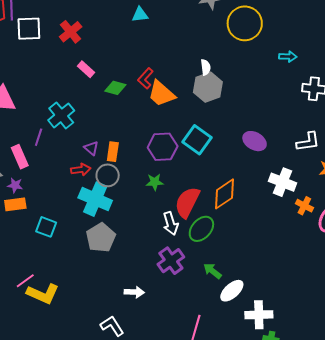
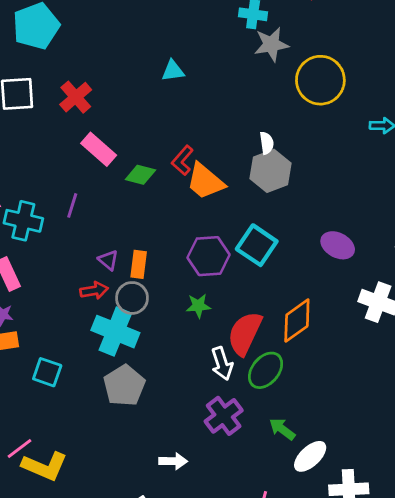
pink rectangle: (86, 69) -> (99, 149), size x1.4
cyan cross: (61, 115) -> (23, 221), moved, turned -36
purple line: (39, 137) -> (72, 205), moved

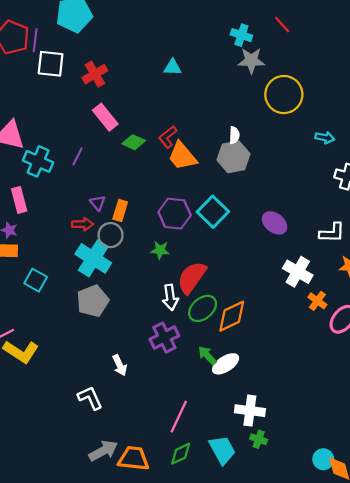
orange diamond: (297, 321) -> (232, 316), moved
white ellipse: (310, 456) -> (226, 364), moved
white arrow: (173, 461) -> (120, 365), turned 54

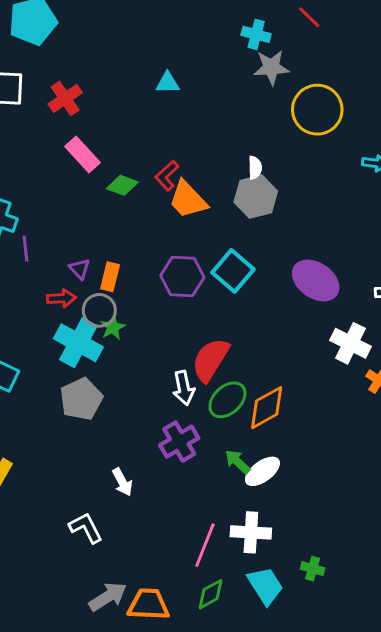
purple line: (78, 156) -> (25, 248), moved, turned -30
purple ellipse: (275, 223) -> (316, 280), size x1.4
green star: (160, 250) -> (113, 327), moved, turned -30
white cross: (250, 411) -> (251, 532), moved

